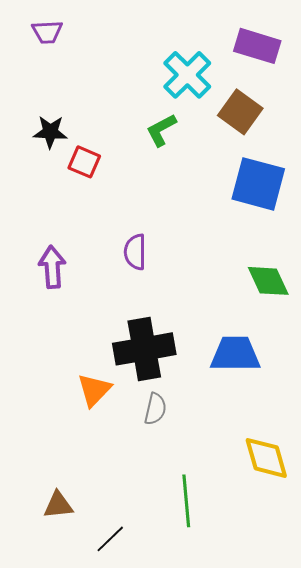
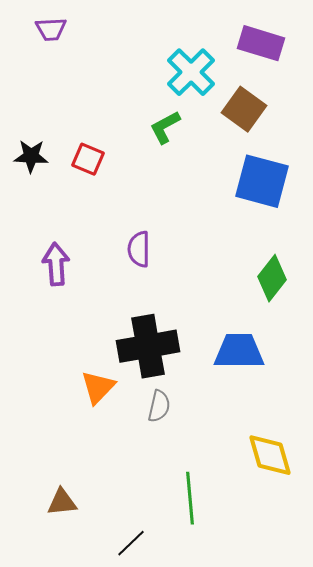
black star: (50, 132) -> (31, 156), moved
green diamond: (268, 281) -> (272, 278), turned 63
black line: (110, 539) -> (131, 543), moved

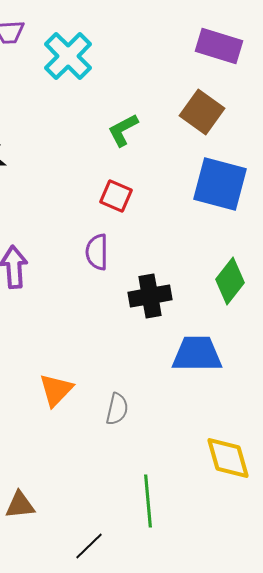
cyan cross: (191, 72) -> (68, 56), moved
red square: (88, 159) -> (116, 196), moved
black cross: (148, 346) -> (150, 296), moved, size x0.7

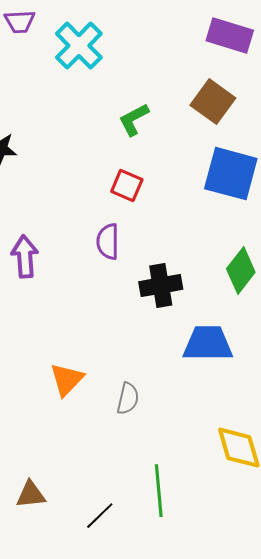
black line: (89, 546) -> (100, 516), moved

